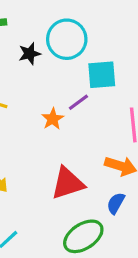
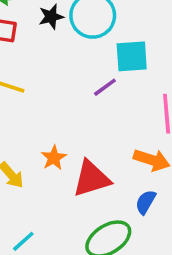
black star: (30, 54) -> (51, 17), moved
orange star: (53, 119) -> (54, 158), moved

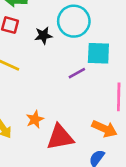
black star: (51, 17) -> (43, 35), moved

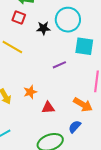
purple line: (77, 73) -> (59, 65), moved
red triangle: (60, 137) -> (48, 108), size x0.6

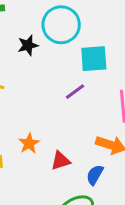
purple line: (59, 65) -> (75, 92), moved
blue semicircle: (75, 127) -> (95, 175), moved

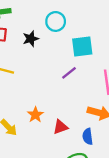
cyan circle: (61, 25) -> (56, 21), size x0.7
blue semicircle: (95, 175) -> (88, 137), turned -35

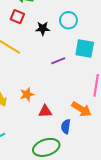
purple line: (69, 73) -> (58, 61), moved

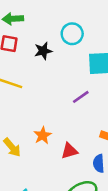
purple line: (58, 61) -> (81, 97), moved

